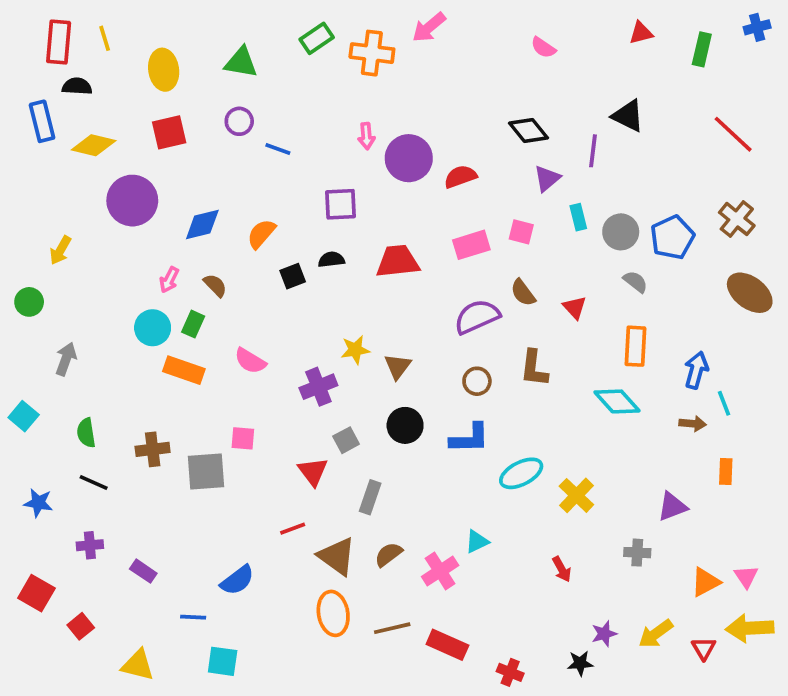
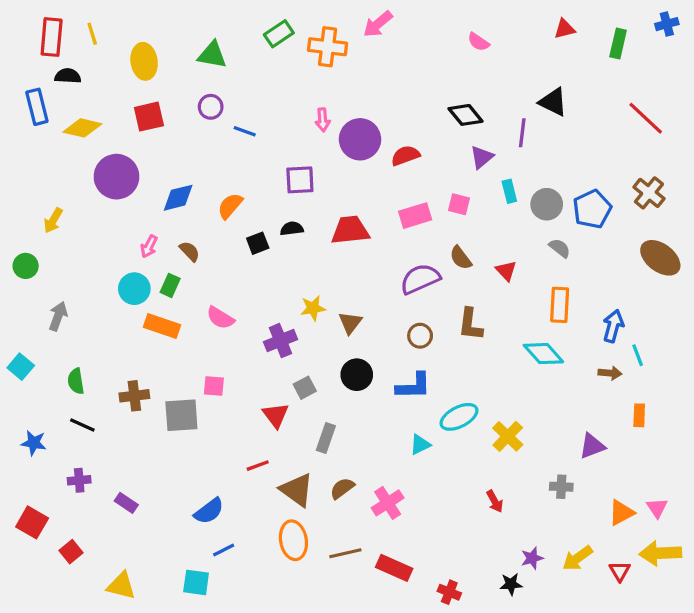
cyan triangle: (477, 542) -> (420, 444), moved
blue line: (193, 617) -> (224, 550), moved, turned -30

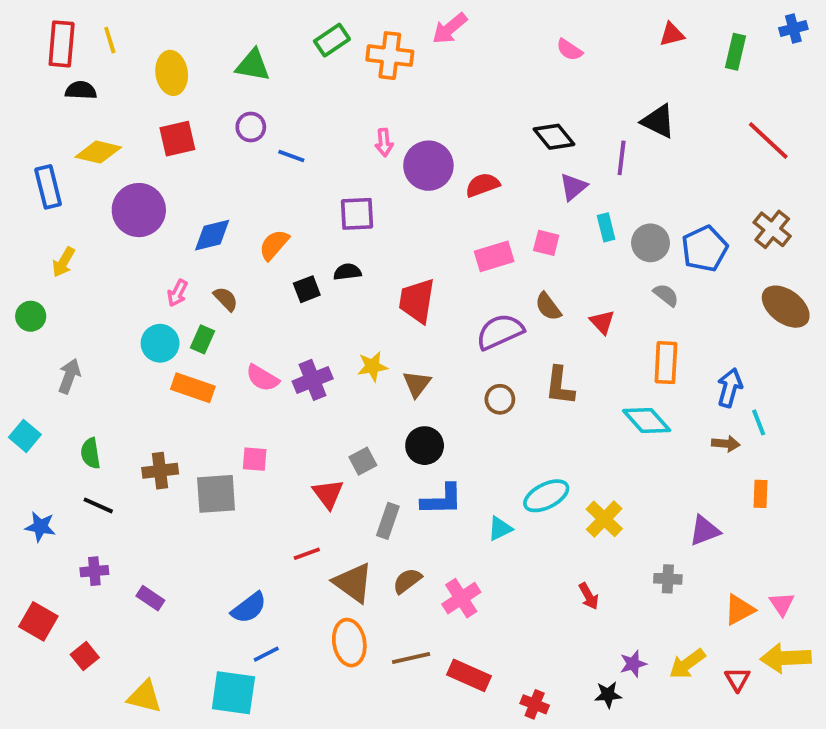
blue rectangle: (37, 107) -> (48, 187), moved
red trapezoid: (350, 230) -> (417, 301), moved, turned -75
purple cross: (280, 341) -> (313, 380), moved
blue L-shape: (414, 386) -> (442, 500), moved
cyan square: (196, 582) -> (233, 693), size x1.4

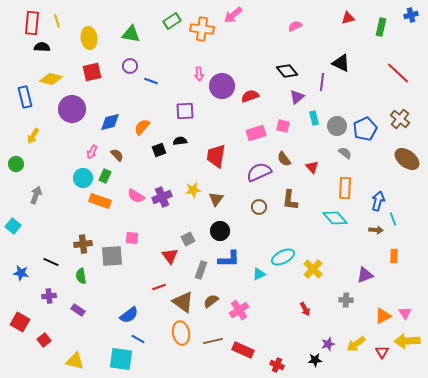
pink semicircle: (569, 50) -> (295, 26), turned 120
green semicircle: (91, 453) -> (81, 276), moved
blue line: (266, 654) -> (138, 339), turned 56

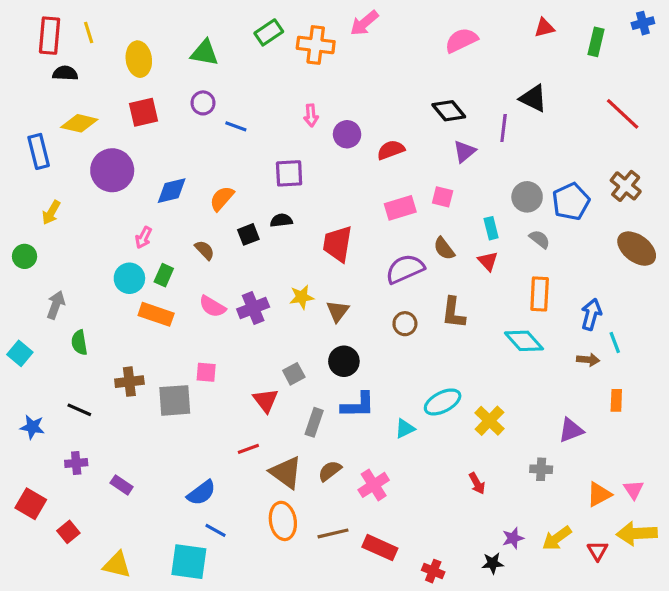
pink semicircle: (295, 26) -> (461, 40), size x1.5
purple circle: (222, 86) -> (347, 134), size x0.7
cyan rectangle: (314, 118) -> (491, 228), moved
brown semicircle: (117, 155) -> (205, 250), moved
green semicircle: (81, 276) -> (79, 342), moved

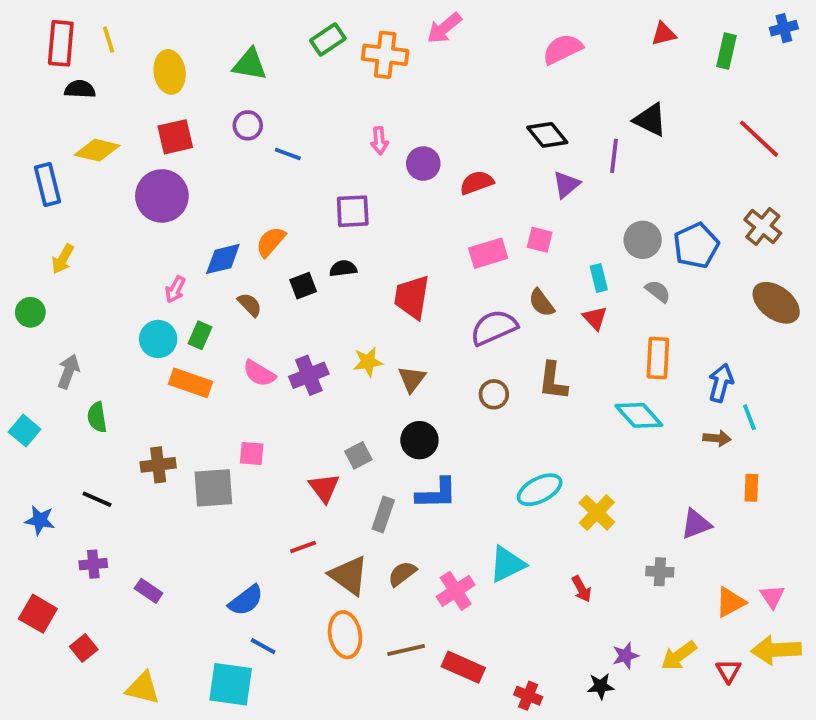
purple circle: (112, 170) -> (162, 196), moved
blue diamond: (172, 191) -> (223, 259), moved
cyan triangle: (405, 429) -> (507, 564), moved, size x1.5

